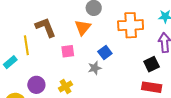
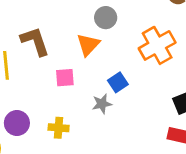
orange cross: (131, 25) -> (157, 45), turned -30
yellow cross: (66, 86) -> (59, 128), turned 32

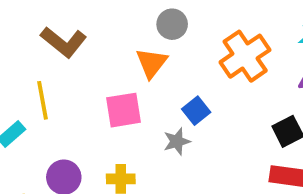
brown L-shape: (35, 41) -> (64, 42), moved, turned 152
pink square: (65, 78) -> (124, 110), size x1.4

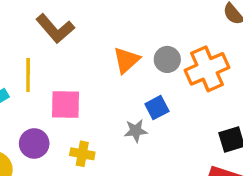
gray circle: (172, 24) -> (167, 59), moved
pink square: (124, 110) -> (66, 104), moved

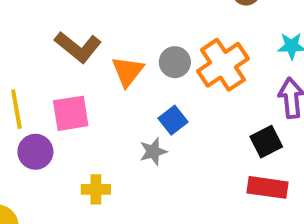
brown L-shape: (55, 29) -> (78, 47), moved
pink square: (66, 104) -> (71, 113), moved
purple circle: (34, 143) -> (35, 152), moved

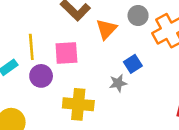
gray circle: (175, 62) -> (138, 16), moved
yellow cross: (96, 189) -> (78, 104), size x1.6

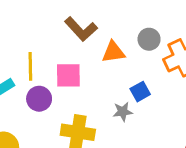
orange triangle: (106, 29) -> (113, 52), turned 35

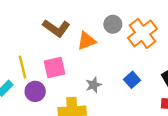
blue square: (140, 92) -> (132, 80), moved
gray star: (123, 112) -> (94, 85), moved

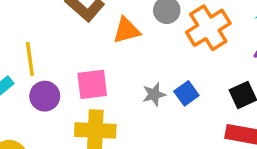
pink square: (55, 68) -> (92, 84), moved
gray star: (94, 85) -> (154, 94), moved

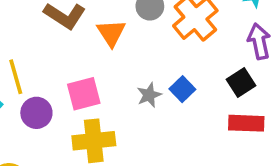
orange triangle: (126, 30) -> (111, 33), turned -40

